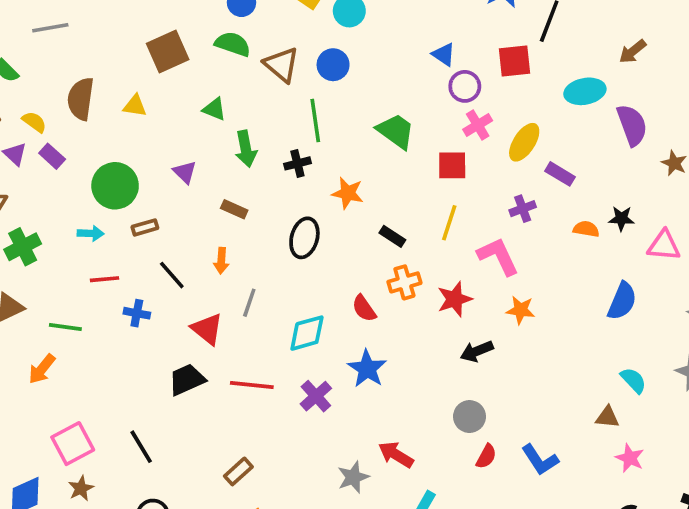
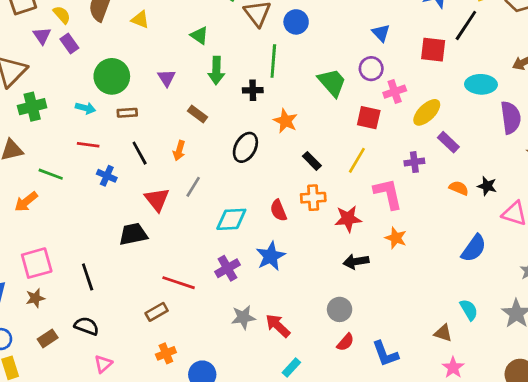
purple circle: (465, 86) -> (371, 69), moved
red line: (252, 385) -> (179, 283), moved
gray star: (353, 477) -> (243, 317), moved

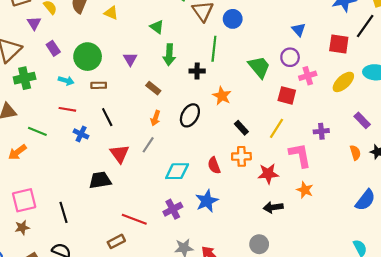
purple rectangle: (69, 43) -> (53, 48), moved
yellow ellipse: (427, 112) -> (343, 82), moved
purple rectangle: (448, 142) -> (362, 120), moved
orange arrow: (179, 151) -> (155, 118), moved
orange semicircle: (459, 188) -> (355, 153), turned 48

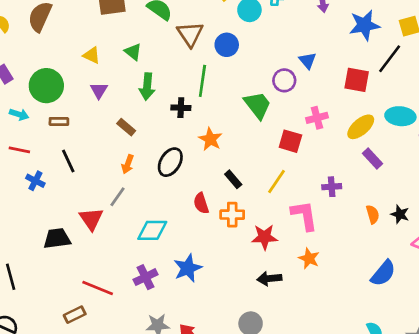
yellow triangle: (111, 13) -> (92, 55), moved
purple circle: (290, 57) -> (284, 80), moved
purple rectangle: (362, 120) -> (373, 159), moved
red triangle: (120, 154) -> (91, 219), moved
red semicircle: (214, 165) -> (201, 203), moved

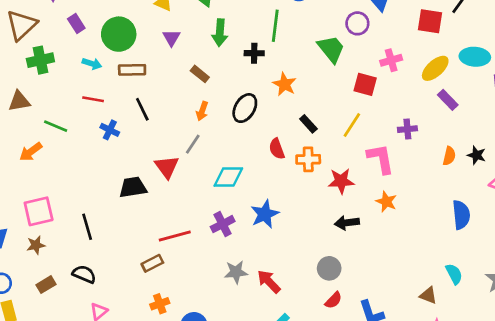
brown rectangle: (59, 121) -> (132, 70), size x1.4
orange semicircle: (373, 214) -> (449, 156), turned 30
blue semicircle: (383, 273) -> (461, 215), turned -44
red line: (98, 288) -> (175, 236), turned -36

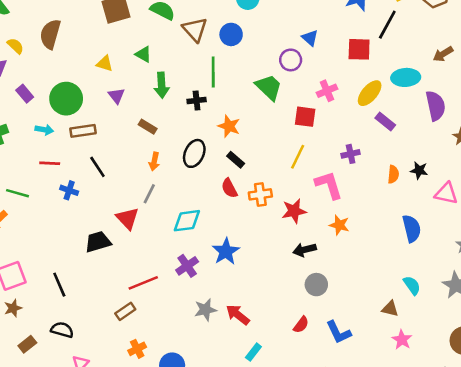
black rectangle: (308, 124) -> (236, 160), moved
gray circle: (329, 268) -> (316, 285), moved

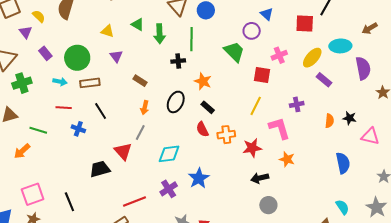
green arrow: (162, 85) -> (160, 34), moved

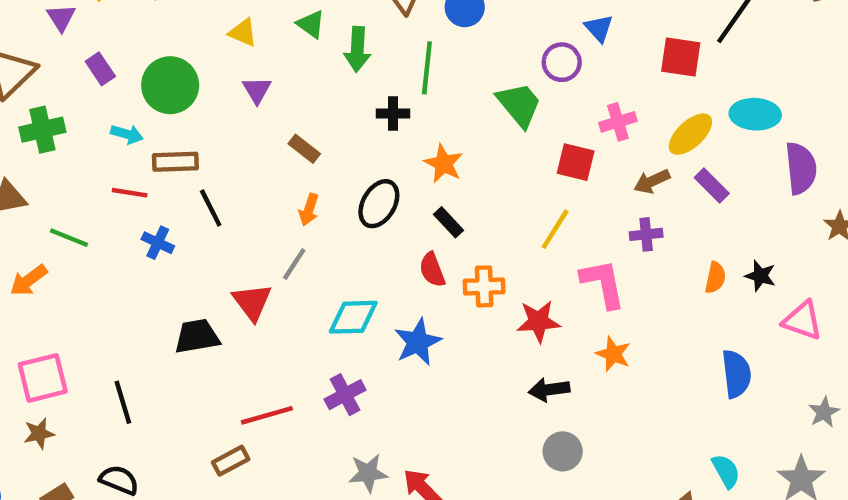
brown arrow: (370, 28) -> (652, 181), moved
brown rectangle: (90, 83) -> (175, 162), moved
blue star: (199, 178) -> (418, 342), moved

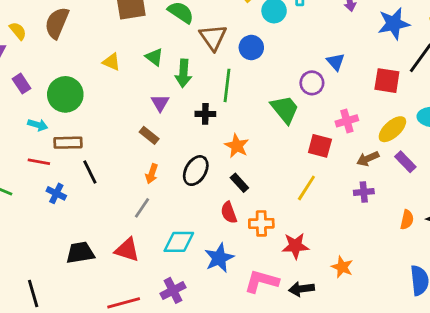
purple triangle: (257, 90) -> (160, 103), moved
pink L-shape: (603, 284) -> (261, 281), moved, turned -64
red triangle: (252, 302) -> (127, 250), moved, turned -36

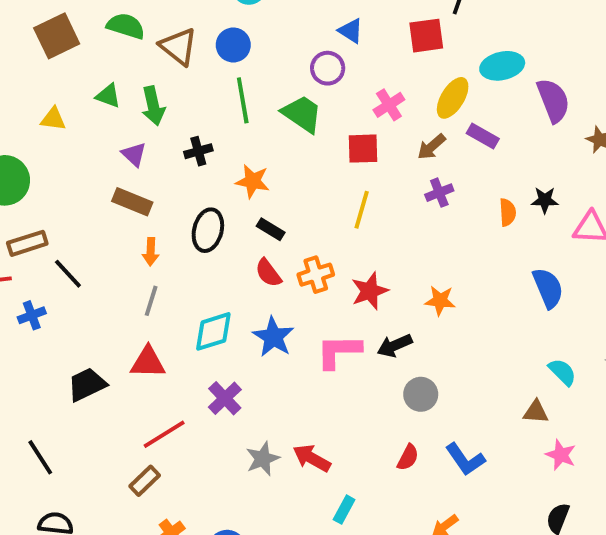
green line: (227, 85) -> (243, 100), moved
brown rectangle: (149, 135) -> (132, 202), size x1.4
blue cross: (56, 193) -> (32, 315), turned -30

